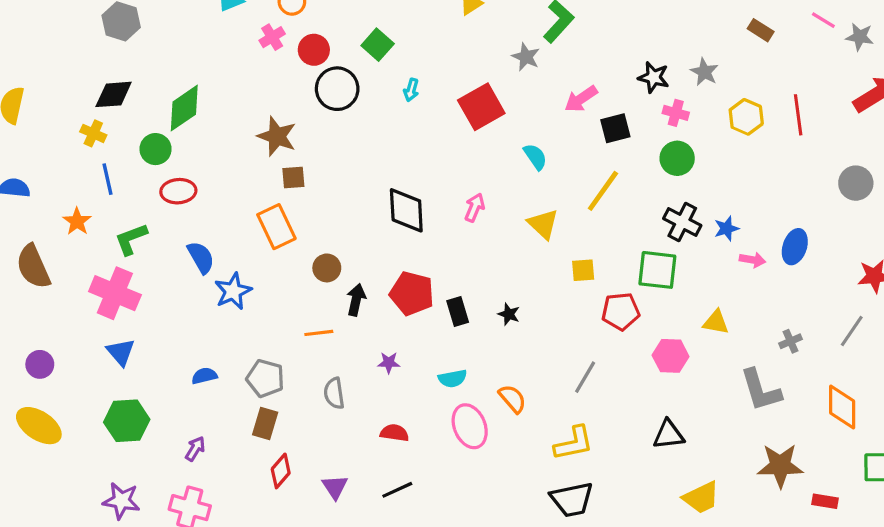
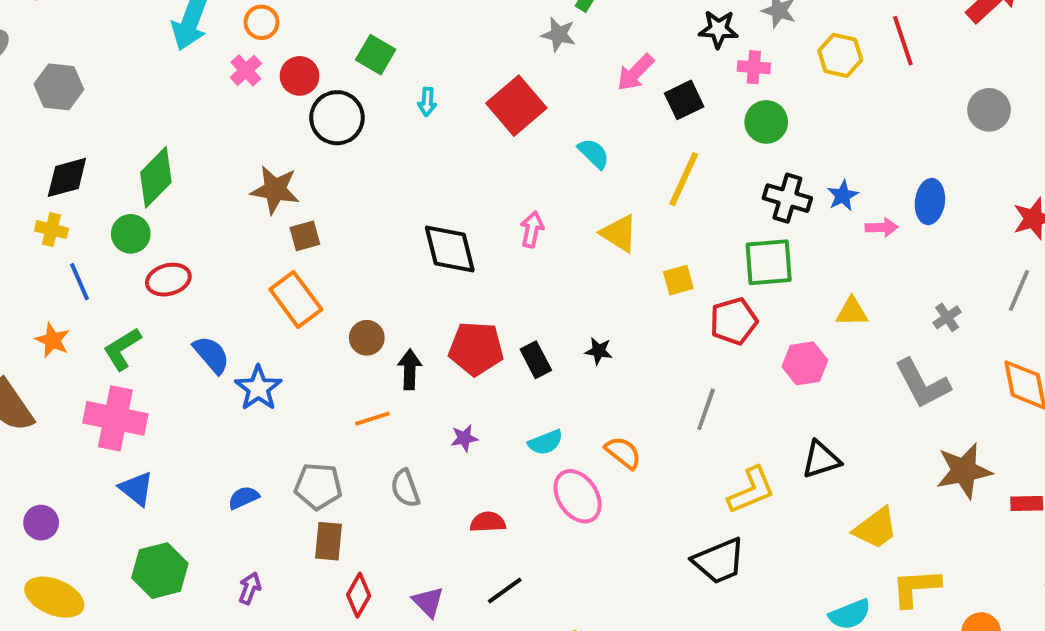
yellow L-shape: (574, 443) -> (751, 490), moved

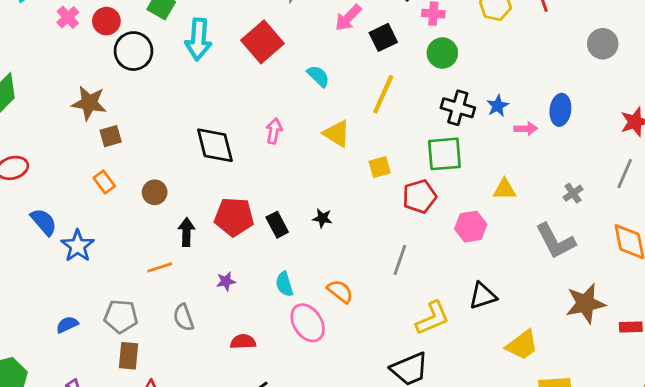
cyan arrow: (427, 102) -> (198, 39), size x2.0
orange rectangle: (296, 299) -> (104, 182), size x0.6
brown circle: (367, 338) -> (155, 192), moved
cyan semicircle: (545, 442) -> (284, 284), turned 95

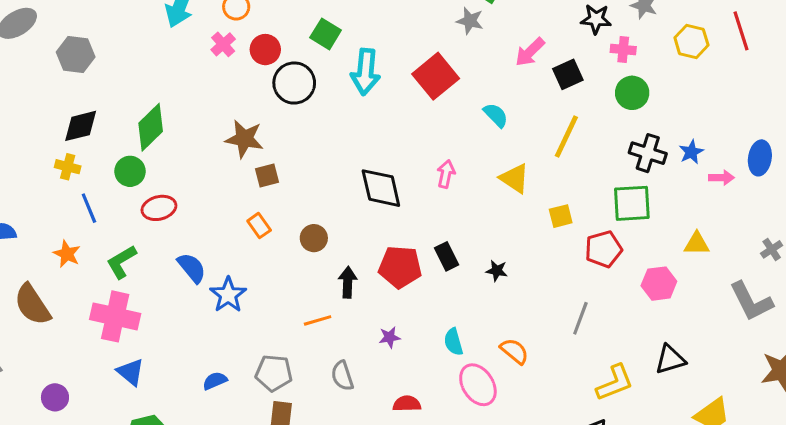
black rectangle: (277, 225) -> (447, 256), moved

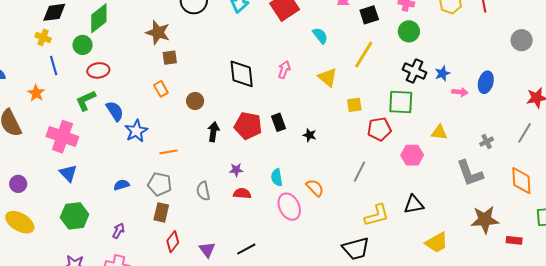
green L-shape: (121, 262) -> (86, 100), moved
orange line: (318, 320) -> (169, 152), moved
red semicircle: (407, 404) -> (242, 193), moved

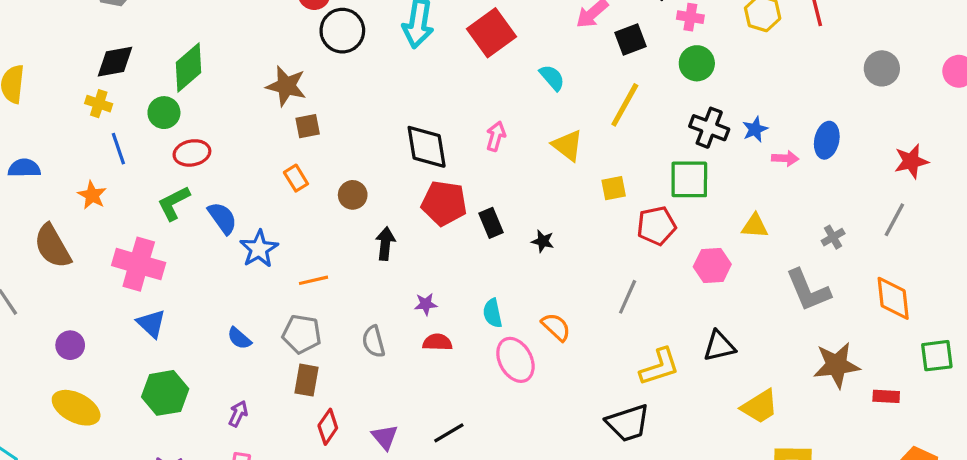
red pentagon: (248, 126) -> (444, 203), moved
blue semicircle: (121, 185) -> (239, 338), turned -119

